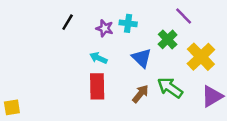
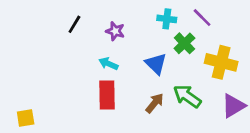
cyan cross: (128, 23) -> (167, 19), moved
yellow cross: (201, 57) -> (221, 62), turned -32
yellow square: (12, 107) -> (26, 118), moved

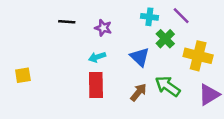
black line: (74, 24) -> (67, 22), turned 63
cyan arrow: (108, 64) -> (97, 57), turned -42
yellow square: (26, 118) -> (23, 75), moved

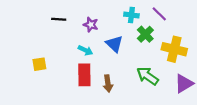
cyan arrow: (97, 57) -> (85, 50), turned -136
blue triangle: (140, 57) -> (114, 44), moved
yellow square: (23, 75) -> (39, 64), moved
brown arrow: (138, 92) -> (108, 83), moved, turned 133

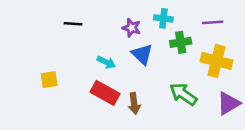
purple line: (159, 14) -> (213, 22), moved, turned -49
purple star: (91, 25) -> (132, 28), moved
green cross: (145, 34) -> (181, 42), turned 35
red rectangle: (84, 75) -> (105, 93), turned -60

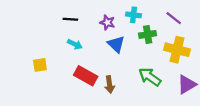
purple line: (213, 22) -> (174, 18), turned 42
black line: (73, 24) -> (70, 19), moved
cyan arrow: (106, 62) -> (75, 44), moved

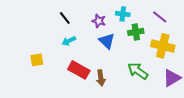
black line: (70, 19) -> (65, 18), turned 48
cyan arrow: (75, 44) -> (69, 41), turned 128

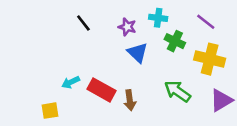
green cross: (136, 32) -> (175, 41), turned 35
cyan arrow: (69, 41) -> (71, 82), moved
yellow square: (37, 60) -> (50, 111), moved

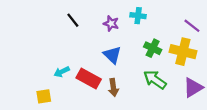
purple line: (206, 22) -> (192, 26), moved
green cross: (175, 41) -> (153, 48), moved
blue triangle: (138, 53) -> (112, 55), moved

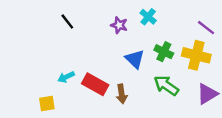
cyan cross: (138, 16) -> (148, 17), turned 32
black line: (73, 20) -> (67, 22), moved
blue triangle: (112, 55) -> (135, 59), moved

